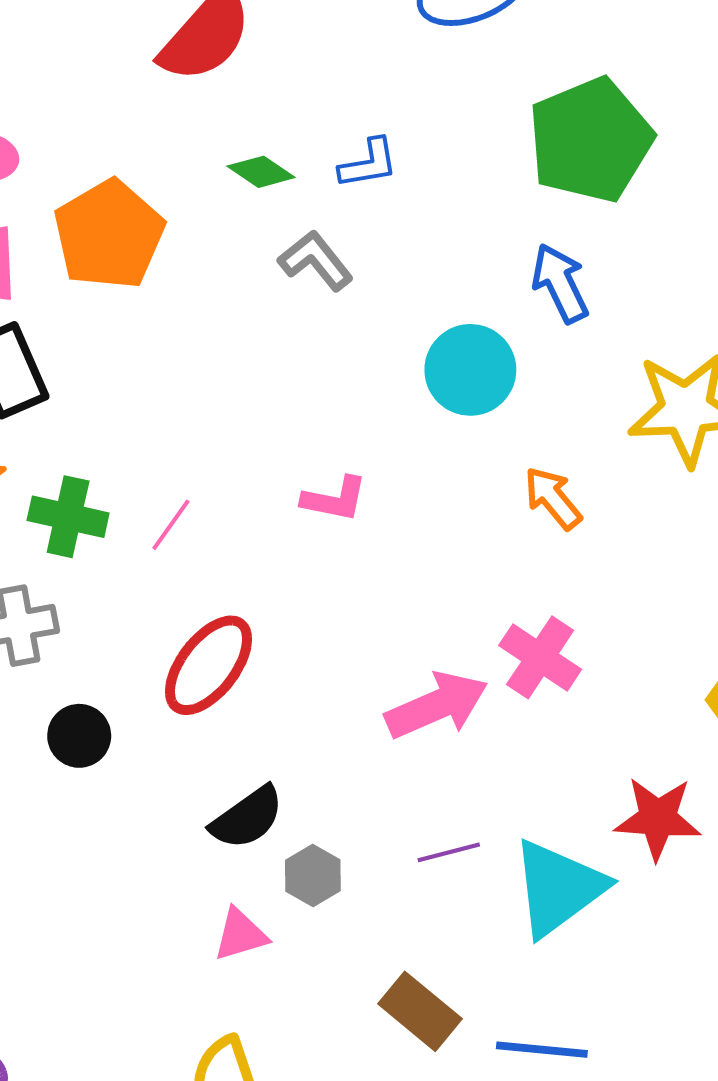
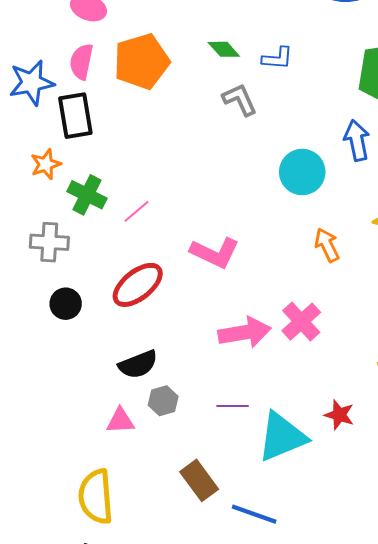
pink L-shape: (335, 499) -> (215, 253), moved, size x1.4
red star: (658, 818) -> (339, 415), size x0.7

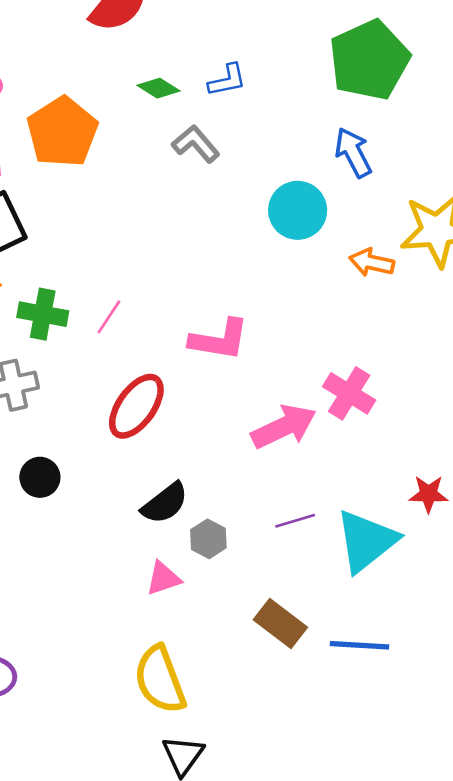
orange arrow: (327, 245) -> (372, 262), moved, turned -36
black circle: (66, 304) -> (40, 477), moved

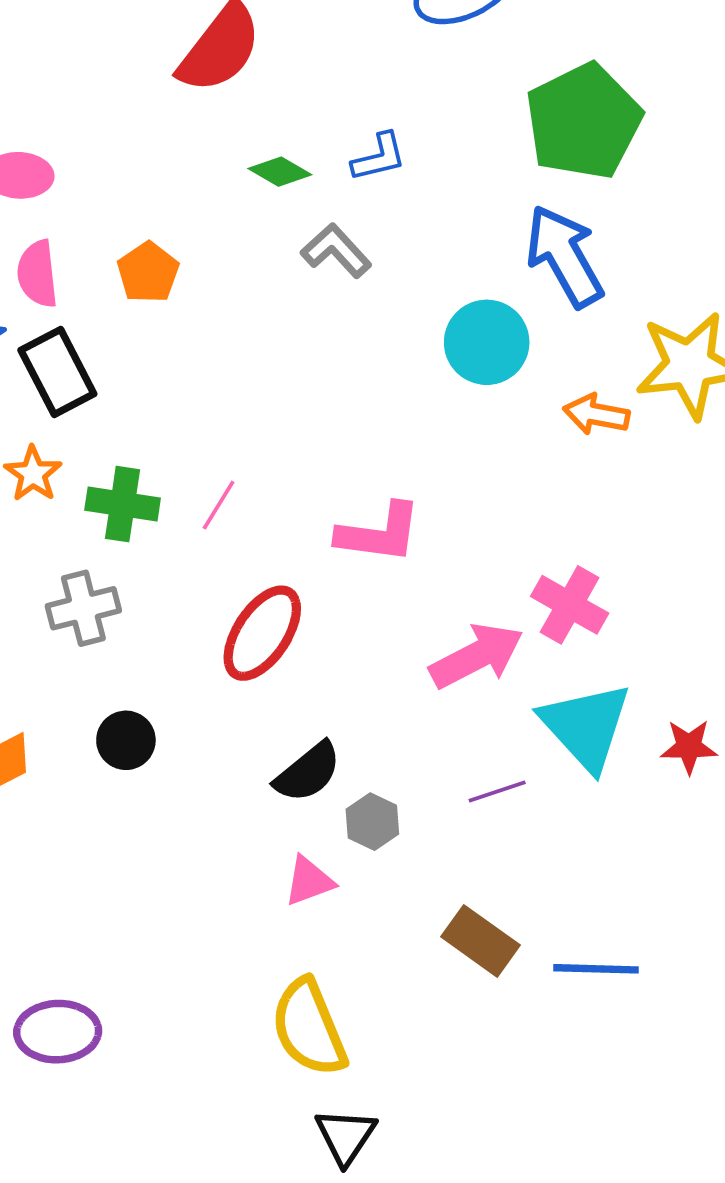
orange pentagon: (62, 132) -> (148, 272), moved, size x0.6
blue arrow: (353, 153) -> (564, 256), size x1.4
cyan triangle: (366, 541) -> (586, 726), moved, turned -32

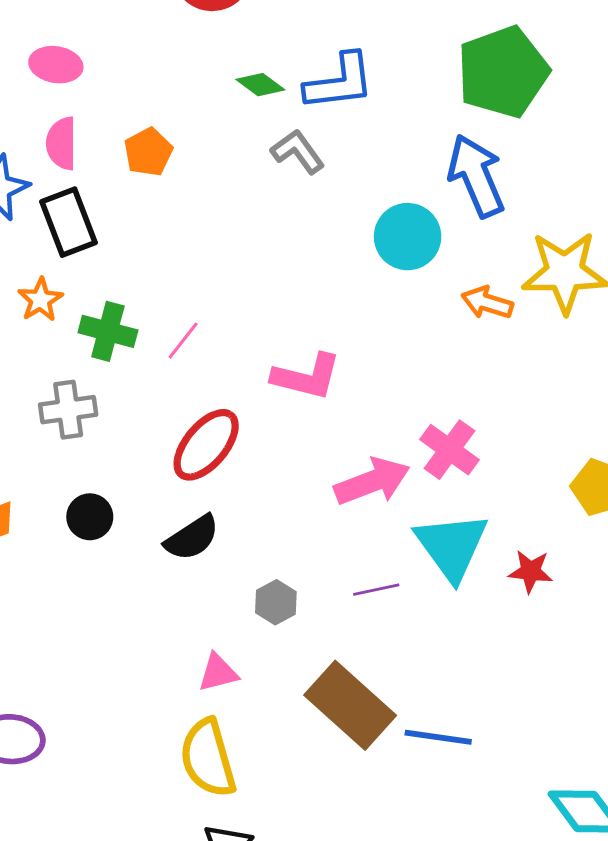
blue L-shape: (379, 157) -> (339, 82), size x1.6
black semicircle: (308, 772) -> (192, 538), moved
pink triangle: (309, 881) -> (218, 673), moved
brown rectangle: (481, 941) -> (350, 705), size x1.5

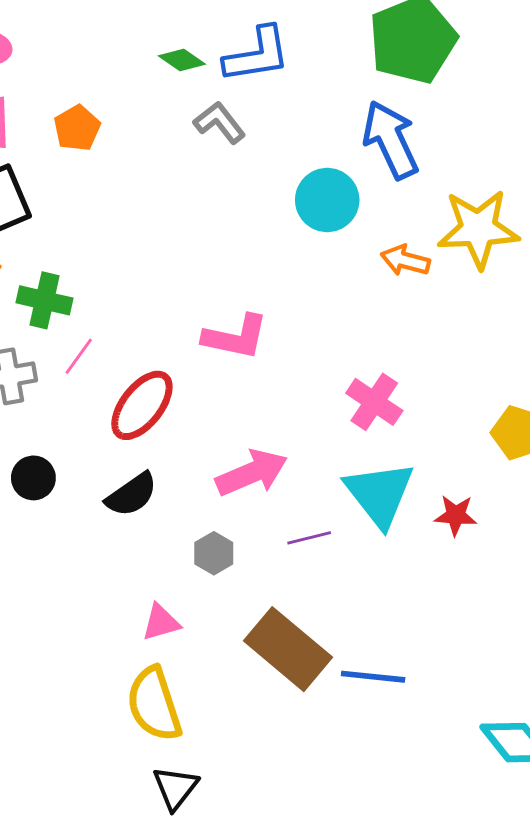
pink line: (183, 341) -> (79, 356), moved
pink arrow: (372, 482) -> (252, 473), moved

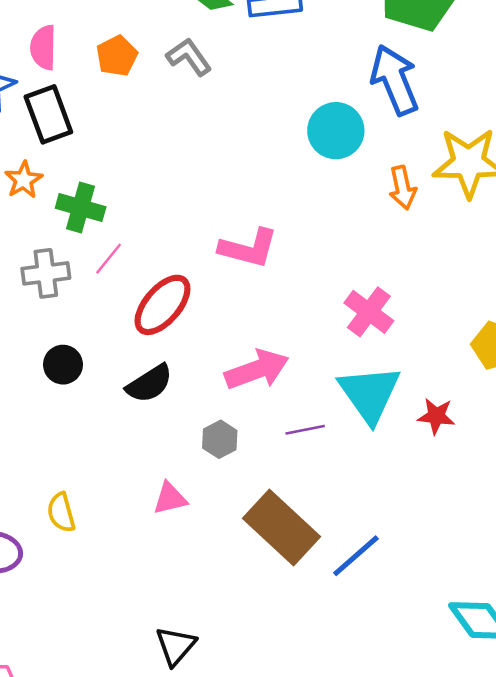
gray L-shape: (220, 123) -> (189, 57), moved
orange arrow: (405, 260) -> (403, 188), turned -120
blue line: (373, 677) -> (356, 556), turned -50
yellow semicircle: (154, 704) -> (61, 512), moved, size x0.6

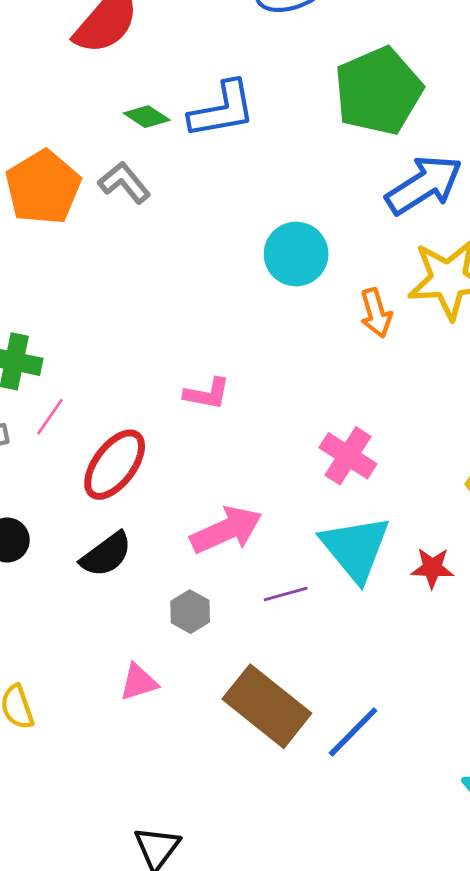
orange pentagon: (117, 56) -> (43, 187), size x1.6
blue arrow: (395, 80) -> (424, 185), moved, turned 84
pink L-shape: (248, 248) -> (207, 394), size x0.7

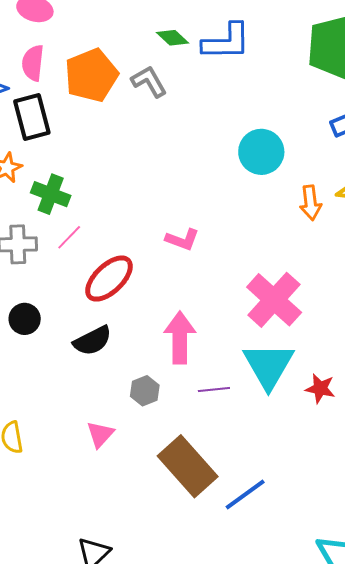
pink cross: (348, 456) -> (274, 300), size x1.4
pink arrow: (226, 530) -> (180, 338), turned -75
pink triangle: (139, 682) -> (100, 434), turned -40

